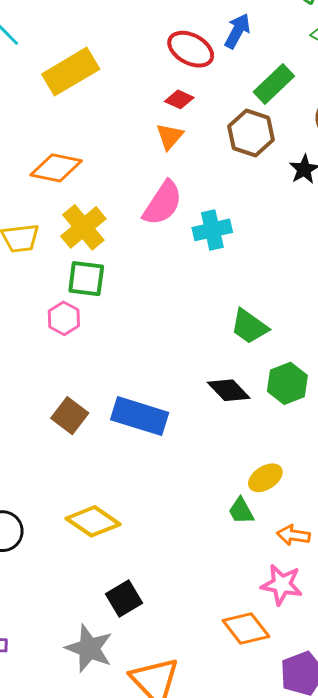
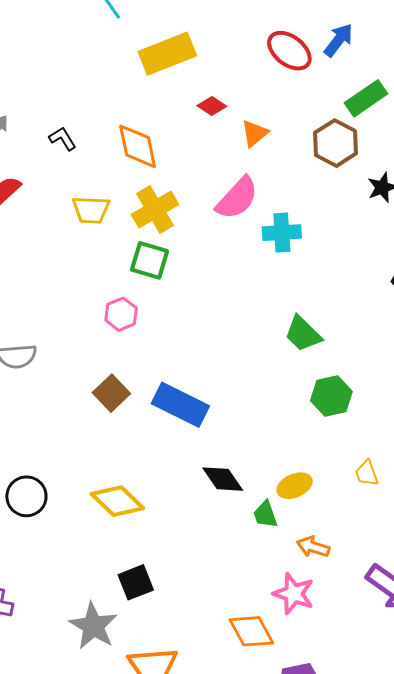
red diamond: (179, 99) -> (212, 106), moved
orange diamond: (56, 168) -> (138, 146), turned 57
pink hexagon: (64, 318) -> (121, 314), moved
black diamond: (229, 390) -> (223, 479), moved

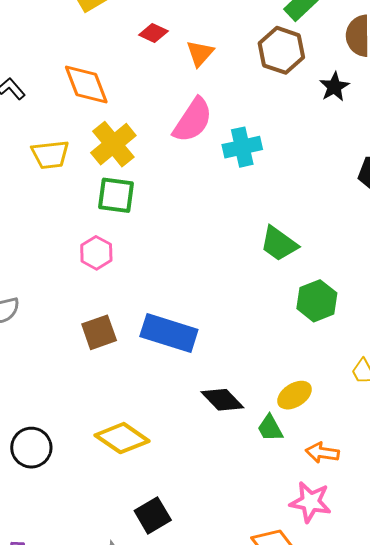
brown square: (111, 393) -> (99, 332), turned 33

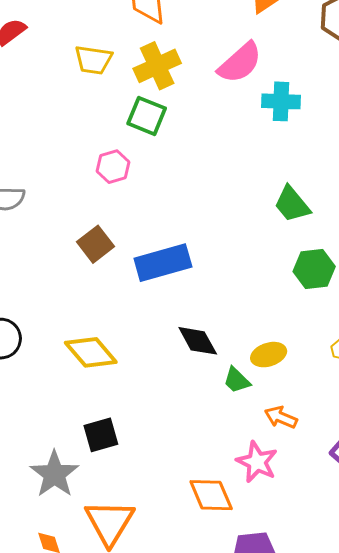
brown square: (99, 332) -> (96, 244), turned -33
blue rectangle: (169, 333) -> (163, 263), turned -48
green trapezoid: (270, 428) -> (237, 380), turned -32

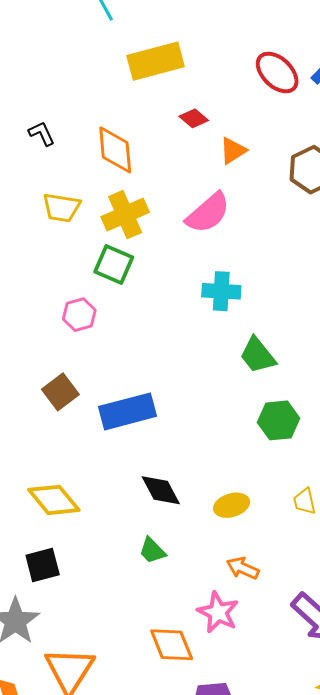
cyan cross: (281, 101) -> (221, 291), moved
green trapezoid: (237, 380) -> (152, 551), moved
black square: (101, 435) -> (43, 565), moved

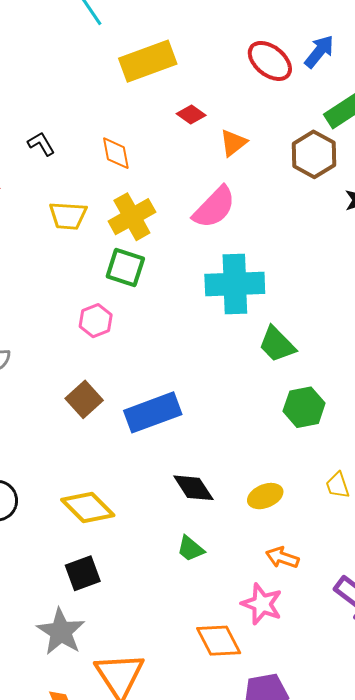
orange diamond: (115, 150) -> (116, 153), size x0.7
cyan cross: (221, 291) -> (235, 284), size x1.5

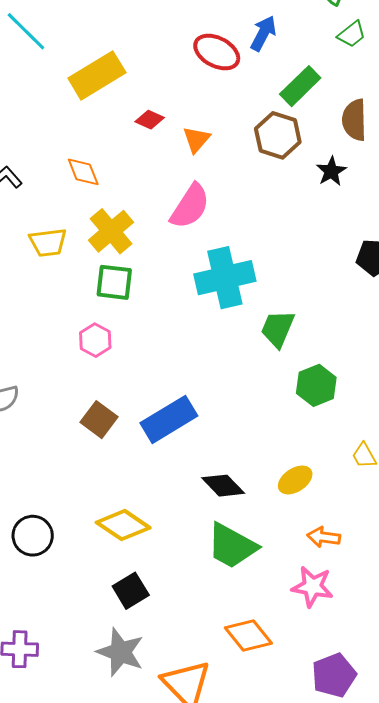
green trapezoid: (277, 344) -> (278, 329), turned 78
green trapezoid: (191, 549) -> (232, 546), size x1.8
orange diamond: (219, 641) -> (248, 635), moved

